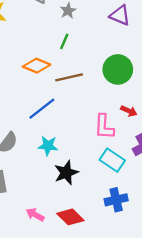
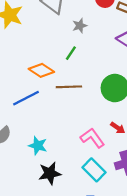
blue line: (42, 109) -> (26, 98), moved
pink L-shape: (104, 127) -> (92, 138), turned 130

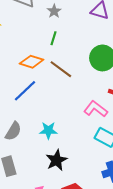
brown line: (69, 87) -> (61, 69), turned 55
black star: (50, 173) -> (57, 160), moved

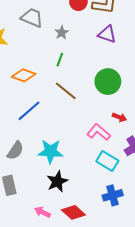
orange diamond: (32, 62) -> (24, 75), moved
cyan star: (48, 130) -> (50, 151), size x1.4

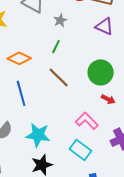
blue line: (29, 111) -> (21, 93), turned -70
red arrow: (119, 117) -> (108, 99), moved
cyan rectangle: (107, 161) -> (80, 150), moved

